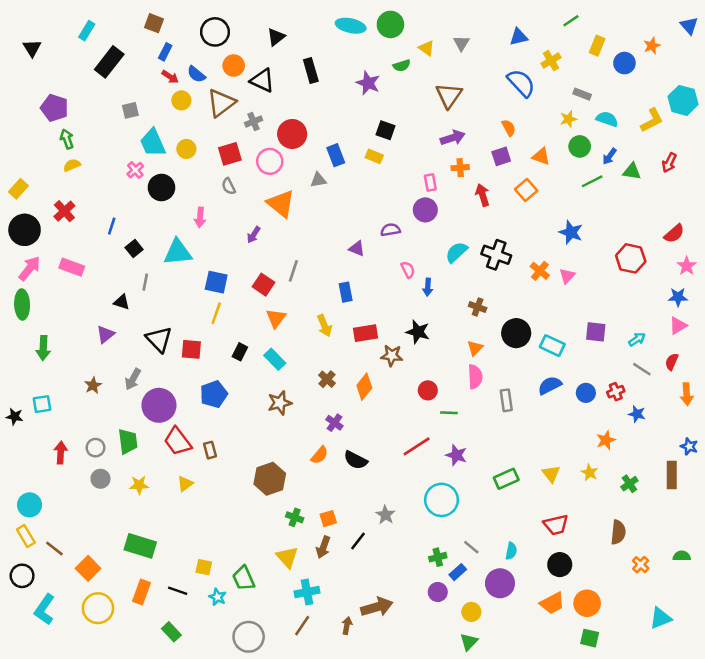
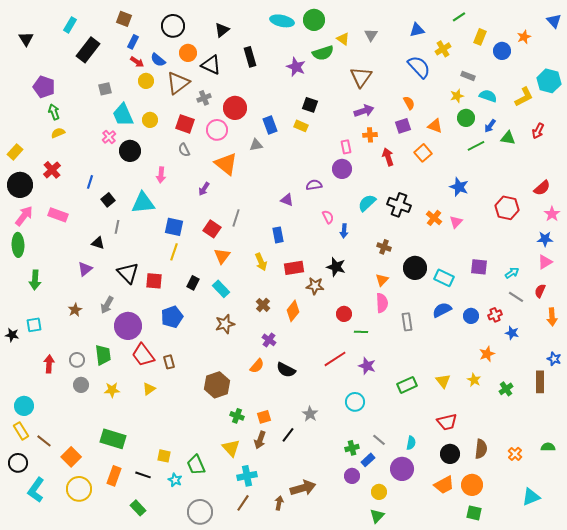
green semicircle: (402, 66) -> (323, 53), size x1.5
red square: (230, 154) -> (185, 124), turned 36
cyan circle: (441, 500) -> (355, 402), size x0.7
brown semicircle: (618, 532) -> (481, 449), moved

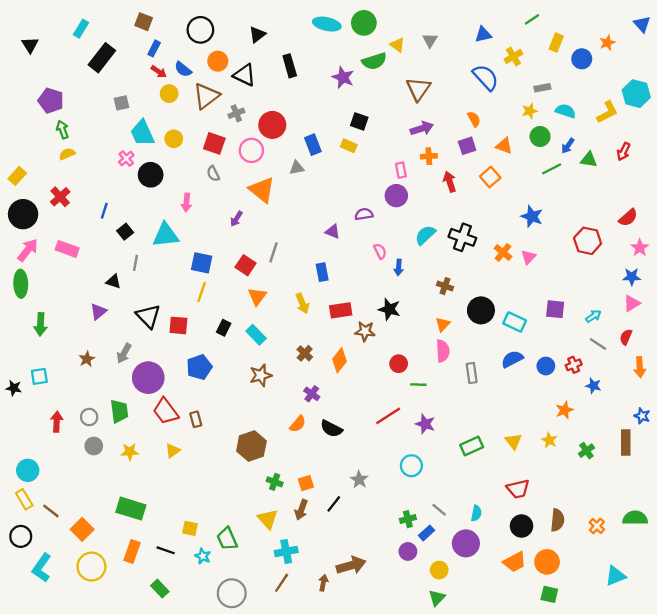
gray rectangle: (468, 76) -> (542, 88), turned -32
green semicircle: (548, 447) -> (635, 518), size x1.5

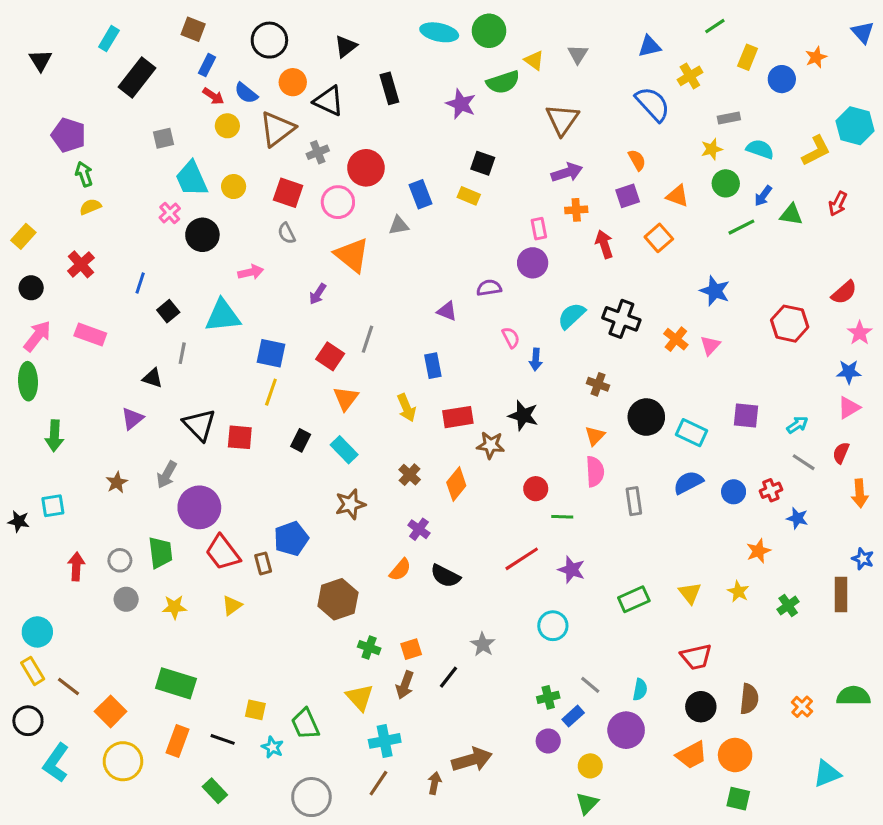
pink arrow: (186, 203) -> (251, 272), turned -108
black circle: (23, 214) -> (31, 288), size x0.6
blue pentagon: (199, 367) -> (291, 539), moved

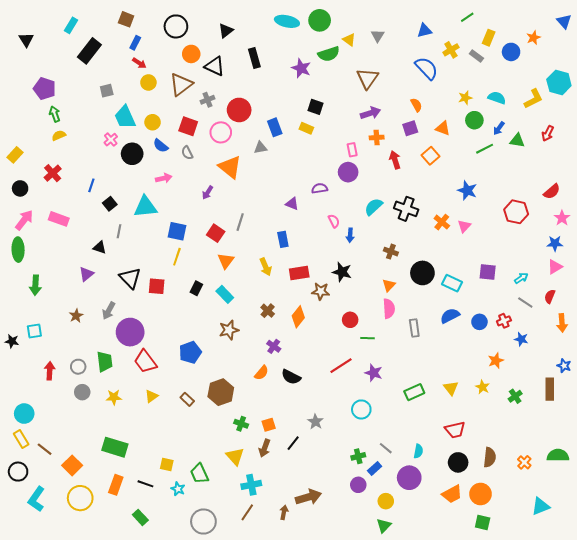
blue semicircle: (246, 93) -> (161, 146), moved
gray rectangle: (729, 118) -> (476, 56), moved, turned 48
brown rectangle: (263, 563) -> (187, 399), moved, turned -32

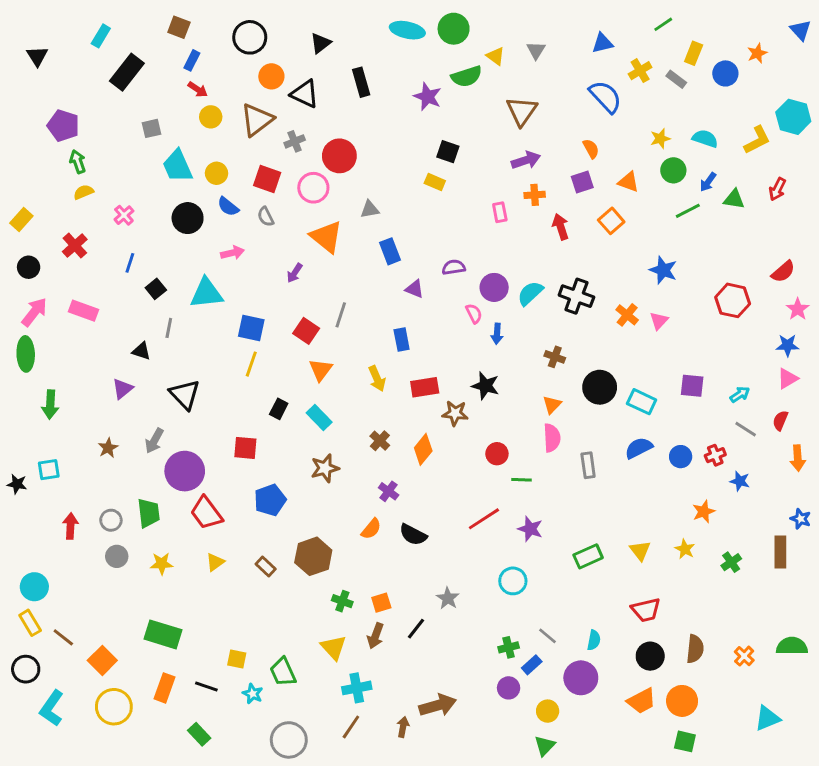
blue rectangle: (275, 127) -> (390, 251), moved
pink cross: (111, 140) -> (124, 215), moved
purple circle: (348, 172) -> (494, 287), moved
red square: (157, 286) -> (245, 448), moved

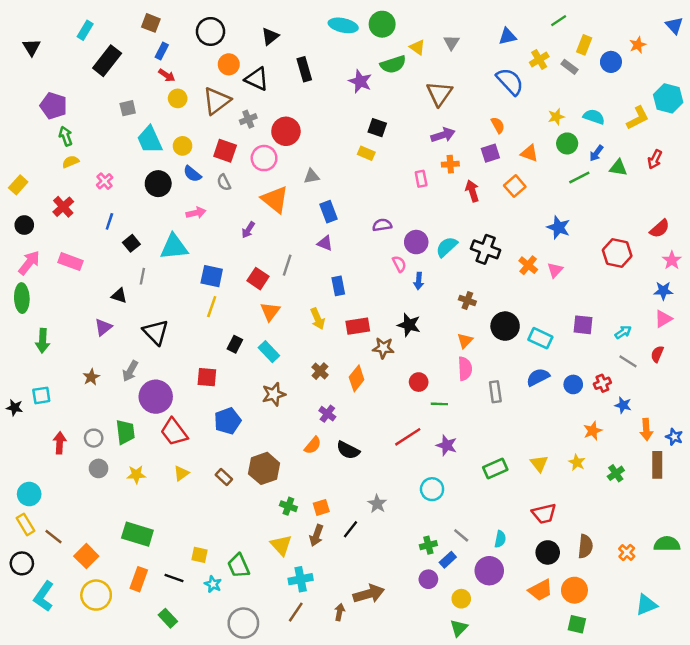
purple triangle: (415, 289) -> (325, 243), moved
orange arrow: (798, 458) -> (646, 430), moved

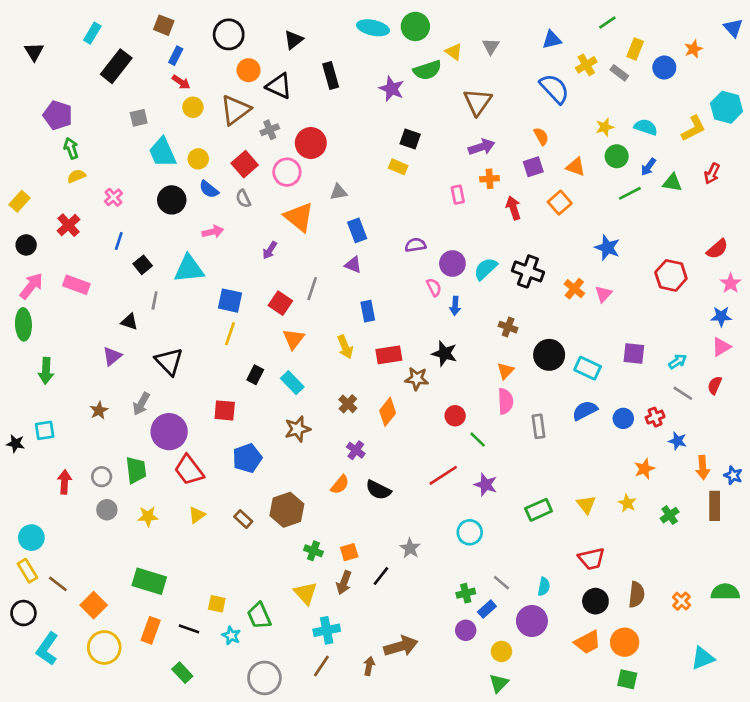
red square: (225, 151) -> (245, 164), turned 30
green line: (439, 404) -> (478, 440), turned 42

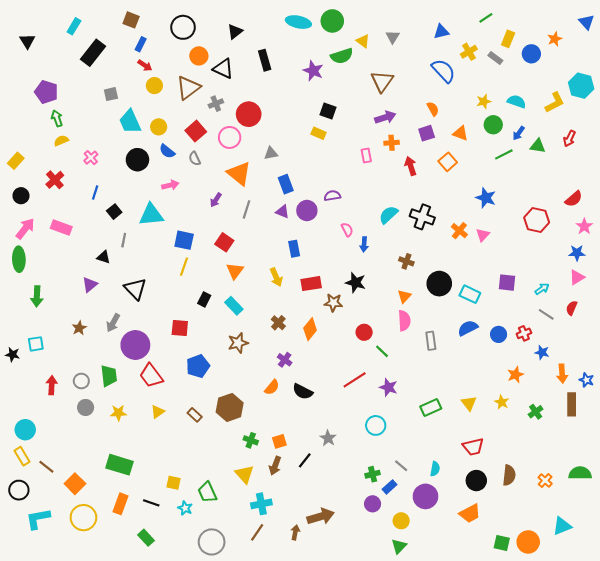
purple circle: (452, 263) -> (307, 211), moved
gray line: (312, 289) -> (247, 209), moved
orange circle: (625, 642) -> (528, 542), moved
cyan L-shape: (47, 649) -> (38, 519), turned 45

